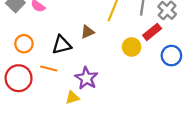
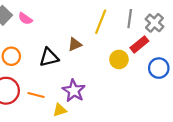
orange line: (49, 68) -> (36, 95), moved

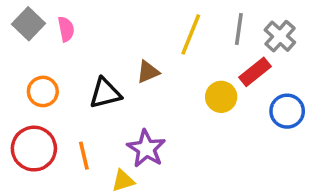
pink semicircle: (25, 19) -> (66, 29), turned -136
orange line: (36, 95) -> (84, 156), turned 63

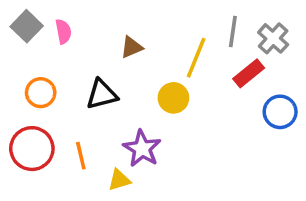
yellow line: (191, 34) -> (196, 58), moved
brown triangle: (148, 72) -> (132, 47), moved
yellow circle: (221, 97) -> (173, 98), moved

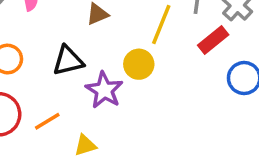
purple star: (142, 149) -> (104, 90), moved
orange line: (81, 156) -> (47, 121), turned 72

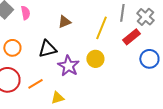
yellow circle: (139, 64) -> (95, 59), moved

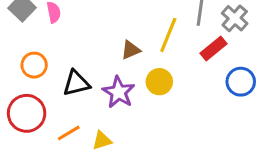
brown triangle: (64, 22) -> (131, 50), moved
black triangle: (47, 49) -> (76, 83), moved
orange line: (35, 84) -> (69, 133), moved

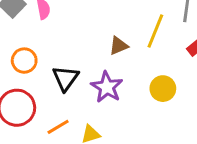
yellow circle: (159, 82) -> (163, 89), moved
black triangle: (76, 83) -> (65, 78), turned -40

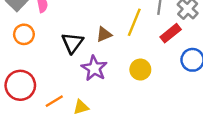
orange circle: (24, 61) -> (24, 34), moved
black triangle: (65, 78) -> (72, 43), moved

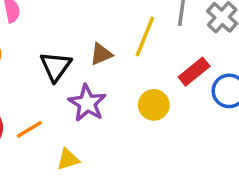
red rectangle: (171, 33) -> (194, 72), moved
orange line: (54, 101) -> (29, 129), moved

